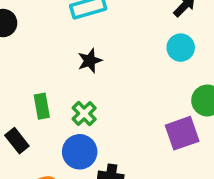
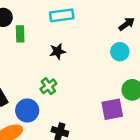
green rectangle: (42, 106) -> (20, 34), moved
blue circle: (80, 152) -> (27, 110), moved

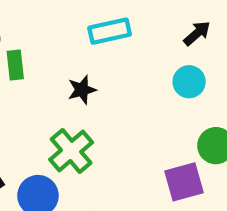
cyan rectangle: (62, 15) -> (110, 31), moved
green cross: (48, 86) -> (71, 151), size x1.5

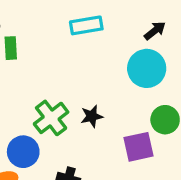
cyan circle: (189, 82) -> (147, 68), size x1.5
black star: (82, 90) -> (92, 116), moved

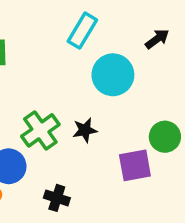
cyan rectangle: (86, 25) -> (82, 31), turned -52
cyan circle: (147, 68) -> (113, 75), moved

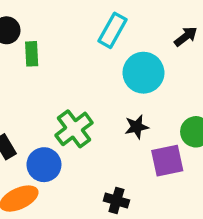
black star: (85, 130) -> (137, 127), moved
black cross: (57, 198) -> (116, 200), moved

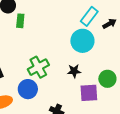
cyan rectangle: (113, 30) -> (89, 16), moved
blue circle: (44, 165) -> (28, 89), moved

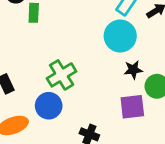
black star: (74, 71) -> (133, 70), moved

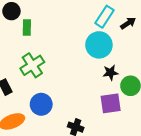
green cross: (62, 75) -> (32, 65), moved

